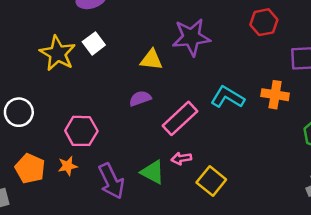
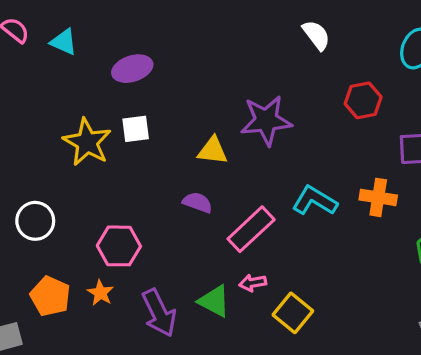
white square: (94, 43) -> (136, 129), turned 30
purple semicircle: (140, 98) -> (198, 202), turned 40
orange star: (68, 166) -> (100, 293), turned -30

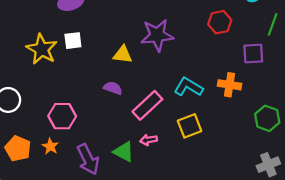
yellow square: (293, 313) -> (190, 126), moved, turned 30

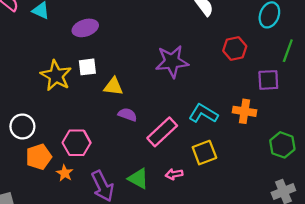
yellow triangle: (123, 55) -> (113, 86), moved
pink arrow: (149, 140) -> (174, 174), moved
orange pentagon: (18, 149) -> (39, 157), moved, turned 30

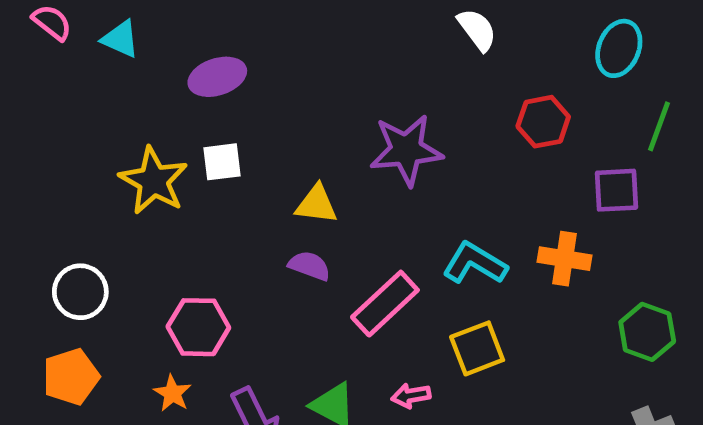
yellow triangle: (113, 86) -> (316, 204), moved
orange pentagon: (39, 157) -> (71, 377), moved

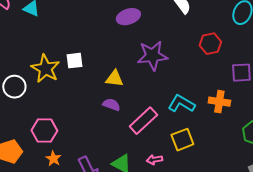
purple ellipse: (217, 77) -> (128, 17), moved
white circle: (80, 292) -> (14, 87), moved
pink hexagon: (198, 327) -> (44, 131), moved

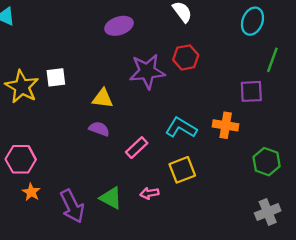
red hexagon: (210, 44) -> (186, 57), moved
pink rectangle: (143, 121) -> (137, 148), size x0.7

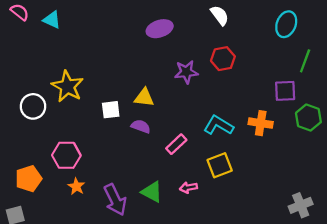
purple star: (147, 71) -> (186, 72), size x0.7
white square: (56, 77) -> (111, 110), moved
green hexagon: (267, 162) -> (308, 118), moved

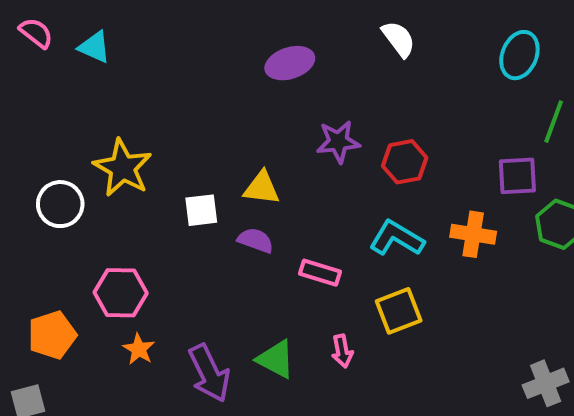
red hexagon: (223, 59) -> (405, 162), moved
pink rectangle: (176, 144) -> (320, 273), turned 60
pink arrow: (188, 187) -> (342, 351), turned -91

